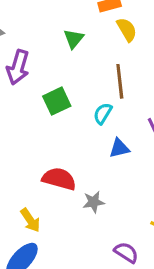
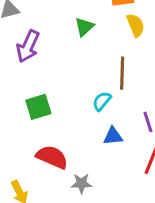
green square: (57, 101) -> (38, 107), moved

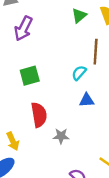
green triangle: (84, 27) -> (79, 16), moved
red semicircle: (52, 157) -> (39, 115), turned 55

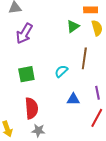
cyan semicircle: (79, 73) -> (61, 71), moved
gray star: (61, 136) -> (38, 131), moved

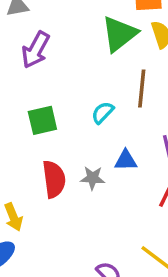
green triangle: (73, 26) -> (119, 34), size x1.6
gray star: (38, 131) -> (93, 178), moved

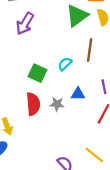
green square: (42, 120) -> (38, 73), moved, turned 36

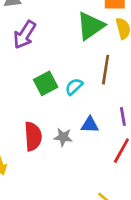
green square: (38, 73) -> (46, 83), moved, turned 36

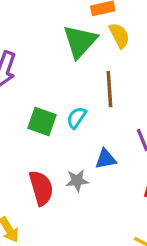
green square: (46, 83) -> (42, 122), turned -30

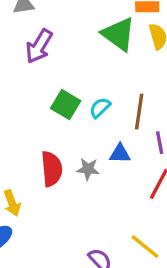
green triangle: (80, 41) -> (119, 34), turned -48
brown line: (109, 89) -> (139, 112), moved

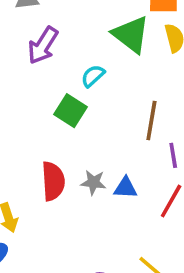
cyan semicircle: (100, 108) -> (93, 76), moved
blue triangle: (120, 154) -> (126, 188), moved

